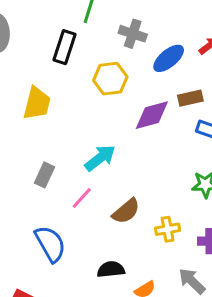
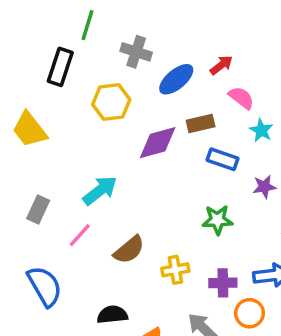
yellow trapezoid: (37, 103) -> (30, 130), turned 128

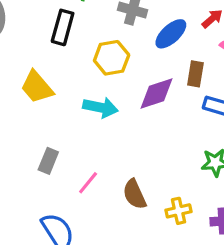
brown rectangle: (201, 124) -> (195, 74), turned -65
cyan arrow: (100, 190) -> (100, 107), moved, turned 52
brown semicircle: (129, 250) -> (135, 194), turned 108

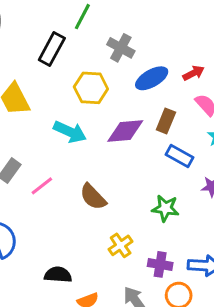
pink line: (88, 183) -> (42, 186), moved
brown semicircle: (135, 194) -> (93, 197), moved, turned -32
yellow cross: (178, 211) -> (121, 245), turned -35

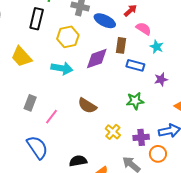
blue ellipse: (152, 78) -> (105, 21), turned 70
pink line: (42, 186) -> (52, 117), moved

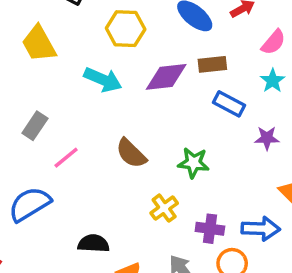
pink semicircle: (144, 29) -> (273, 42), moved, turned 84
brown rectangle: (121, 45) -> (212, 64), turned 63
green star: (135, 101) -> (193, 163), moved
blue semicircle: (37, 147) -> (30, 204), turned -100

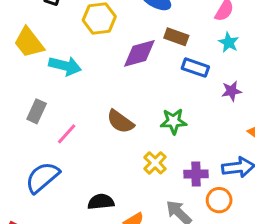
brown rectangle: (212, 64) -> (176, 37), turned 35
cyan arrow: (103, 80) -> (65, 66), moved

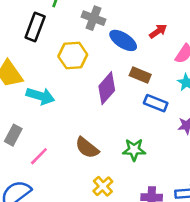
purple diamond: (139, 53) -> (107, 88), turned -36
yellow cross: (155, 163) -> (103, 186), moved

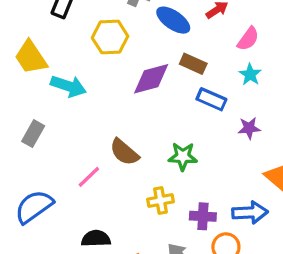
purple diamond: (107, 88) -> (151, 79), turned 32
pink line: (39, 156) -> (89, 177), moved
yellow cross: (103, 186) -> (161, 200), moved, turned 30

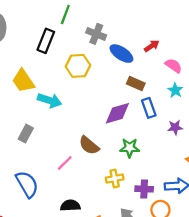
pink semicircle: (248, 39) -> (174, 66), turned -90
purple diamond: (151, 79) -> (117, 113), moved
blue rectangle: (211, 99) -> (149, 108), turned 48
blue semicircle: (34, 207) -> (27, 184), turned 96

